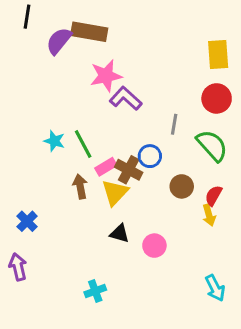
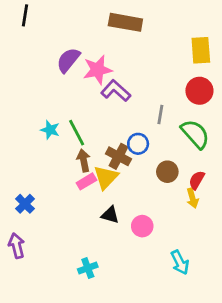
brown rectangle: (89, 32) -> (125, 22), moved
purple semicircle: (59, 41) -> (68, 60), moved
pink rectangle: (106, 167) -> (86, 181), moved
brown arrow: (80, 186) -> (84, 161), moved
cyan arrow: (215, 288) -> (180, 262), moved

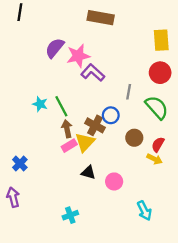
yellow arrow: (192, 198) -> (154, 159), turned -48

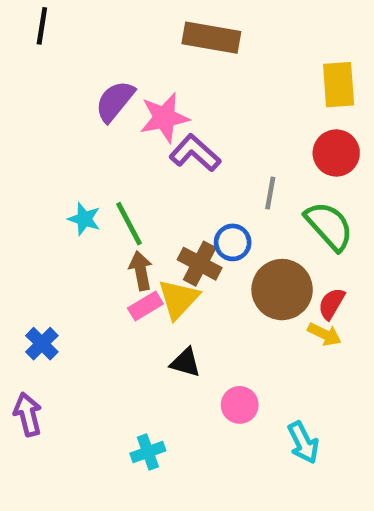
brown circle: (134, 138) -> (282, 290), size x1.6
pink circle: (114, 181) -> (240, 405), moved

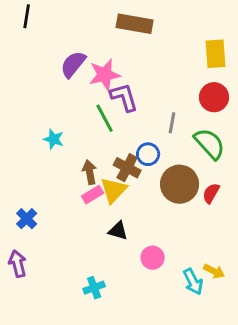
purple L-shape: (195, 153) -> (124, 97), turned 32
green line: (129, 224) -> (105, 118), moved
yellow arrow: (324, 334) -> (214, 271), moved

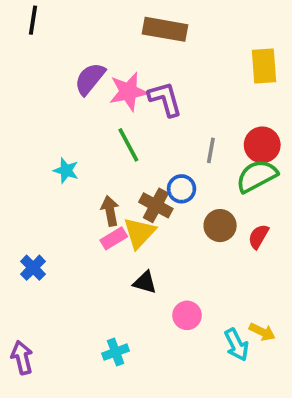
purple L-shape: (124, 97) -> (165, 99), moved
red circle: (214, 97) -> (262, 145), moved
green semicircle: (210, 144) -> (257, 176), turned -76
brown circle: (180, 184) -> (220, 226), size x0.7
purple arrow: (18, 264) -> (22, 358), moved

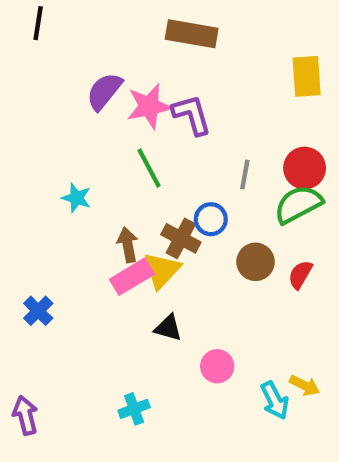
pink rectangle: (114, 238) -> (132, 277), size x1.4

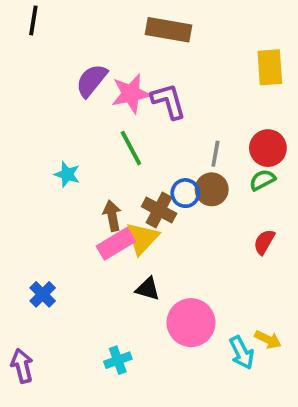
green semicircle: (298, 204) -> (262, 180), size x0.6
brown circle: (256, 262) -> (212, 189), moved
blue cross: (38, 311) -> (43, 294), moved
pink circle: (217, 366) -> (191, 323), size x1.6

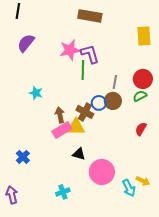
purple semicircle: (92, 80) -> (26, 43), moved
green line: (131, 148) -> (83, 70), moved, turned 30
yellow triangle: (142, 238) -> (76, 127), turned 48

